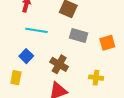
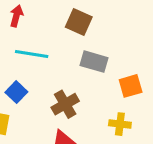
orange square: (107, 43) -> (131, 86), moved
brown cross: (59, 64) -> (65, 104), turned 30

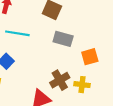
brown cross: (65, 104) -> (60, 80), moved

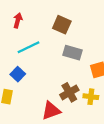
cyan line: (17, 33) -> (28, 47), turned -35

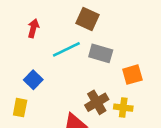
red arrow: (18, 20) -> (33, 28), moved
cyan line: (28, 47) -> (66, 49), moved

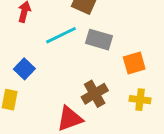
yellow cross: (123, 108) -> (140, 100), moved

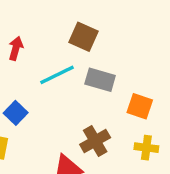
orange square: (134, 63) -> (140, 106), turned 35

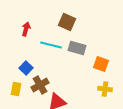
cyan line: (57, 75) -> (51, 45), turned 40
brown cross: (95, 141) -> (40, 85), moved

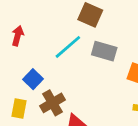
red arrow: (26, 29) -> (18, 36), moved
cyan line: (51, 45) -> (68, 47), turned -55

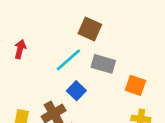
blue square: (33, 79) -> (76, 91), moved

